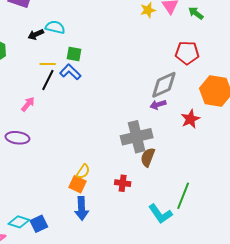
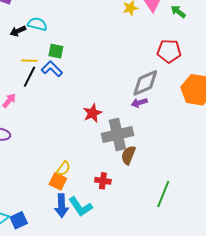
red star: (190, 119) -> (93, 113), moved
cyan L-shape: (160, 214) -> (80, 207), moved

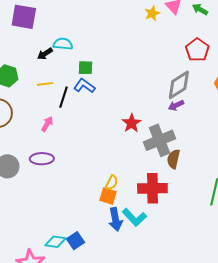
red pentagon: (169, 51) -> (197, 50), turned -30
yellow line: (29, 61) -> (45, 84), moved
red cross: (103, 181) -> (152, 188), size x1.8

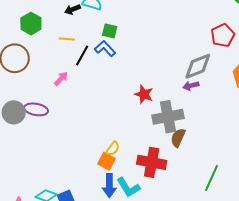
red star: (132, 123) -> (144, 94), turned -30
purple ellipse: (42, 159) -> (36, 109), moved

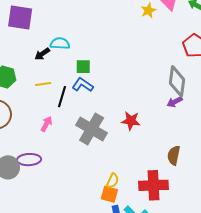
gray diamond: (198, 66) -> (177, 81), turned -48
gray cross: (168, 117) -> (92, 129), moved, turned -36

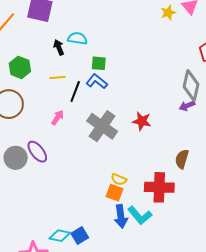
black arrow: (42, 54) -> (59, 47), turned 98
purple ellipse: (29, 160) -> (37, 152), turned 50
yellow semicircle: (113, 181) -> (119, 179), turned 84

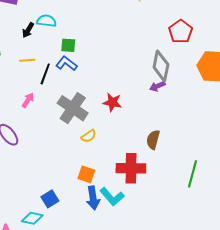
black arrow: (59, 47) -> (28, 30), turned -126
yellow semicircle: (119, 179) -> (89, 136), moved, turned -56
blue square: (80, 236) -> (50, 199), moved

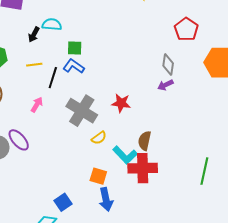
gray diamond: (161, 66) -> (168, 65), size x0.7
brown semicircle: (153, 140) -> (145, 141), moved
cyan L-shape: (112, 197) -> (125, 155), moved

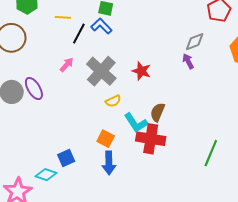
gray diamond: (168, 65) -> (195, 42), turned 50
purple arrow: (165, 85) -> (188, 61), turned 77
pink arrow: (37, 105) -> (67, 65), moved

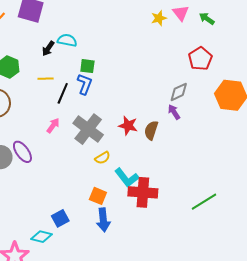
blue L-shape: (101, 26) -> (85, 84), turned 70
brown semicircle: (158, 112) -> (151, 130), moved
green line: (211, 153) -> (204, 202), turned 40

